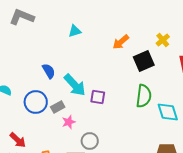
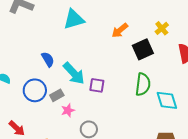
cyan triangle: (75, 31) -> (74, 19), size x1.6

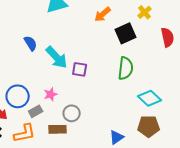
blue circle: (35, 90) -> (18, 96), moved
gray rectangle: (57, 95) -> (36, 111), moved
cyan diamond: (167, 100) -> (150, 98), moved, turned -30

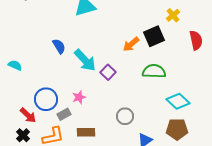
orange arrow: (103, 14) -> (131, 44), moved
green semicircle: (126, 68) -> (154, 71), turned -95
purple square: (80, 69) -> (108, 72), turned 35
gray circle: (72, 113) -> (125, 116), moved

